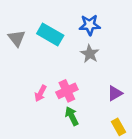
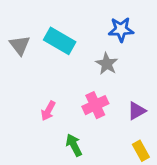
blue star: (90, 25) -> (121, 29), moved
pink cross: (67, 91) -> (95, 105), moved
green arrow: (72, 116) -> (74, 145), moved

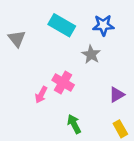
cyan rectangle: (60, 41) -> (62, 25), moved
pink cross: (95, 105) -> (63, 83), moved, turned -35
green arrow: (74, 145) -> (74, 124), moved

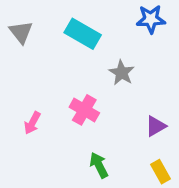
blue star: (103, 25) -> (151, 19), moved
gray triangle: (17, 39) -> (21, 32), moved
pink arrow: (41, 95) -> (32, 123), moved

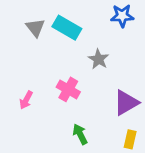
gray triangle: (21, 32) -> (35, 28), moved
purple triangle: (156, 126) -> (126, 103), size x1.5
yellow rectangle: (161, 172) -> (130, 139), turned 42

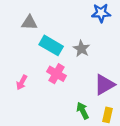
gray triangle: (35, 28) -> (29, 23), turned -49
cyan rectangle: (67, 28) -> (51, 45), moved
green arrow: (80, 134) -> (83, 111), moved

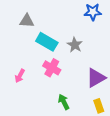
green arrow: (83, 111) -> (64, 102), moved
yellow rectangle: (108, 115) -> (99, 106), turned -32

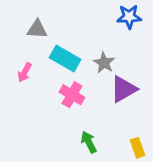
pink arrow: (20, 76) -> (25, 72), moved
purple triangle: (96, 78) -> (124, 89), moved

